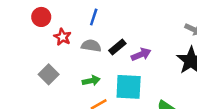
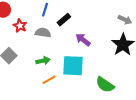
black rectangle: (117, 47) -> (64, 20), moved
purple arrow: (141, 54) -> (83, 40), turned -119

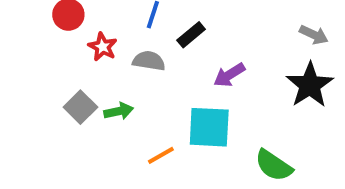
purple arrow: (83, 40) -> (229, 75), turned -70
green arrow: (43, 61) -> (119, 111), moved

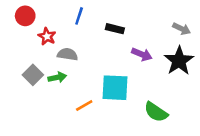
black rectangle: (191, 35) -> (115, 29), moved, turned 54
gray semicircle: (149, 61) -> (67, 54), moved
purple arrow: (229, 75) -> (142, 54), moved, turned -126

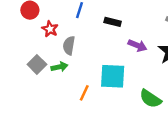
gray semicircle: (67, 54) -> (69, 46), turned -90
orange line: (84, 106) -> (84, 93), turned -35

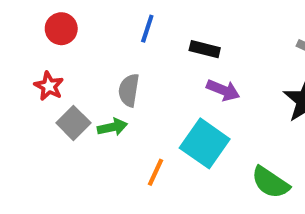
red star: (50, 29) -> (49, 86), moved
purple arrow: (137, 46) -> (223, 90), moved
cyan square: (113, 76) -> (205, 143), turned 32

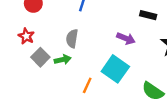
black rectangle: (205, 49) -> (148, 15), moved

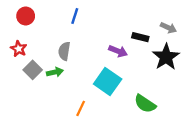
black rectangle: (148, 15) -> (140, 37), moved
orange line: (87, 85) -> (81, 108), moved

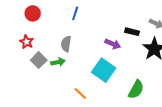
green semicircle: (145, 104) -> (136, 89), turned -96
orange line: (81, 108) -> (80, 94), turned -72

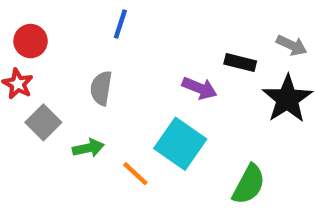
red circle: (33, 13) -> (31, 41), moved
green arrow: (58, 62) -> (88, 148), moved
orange line: (80, 94) -> (135, 174), moved

